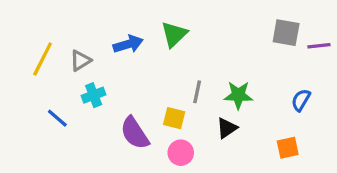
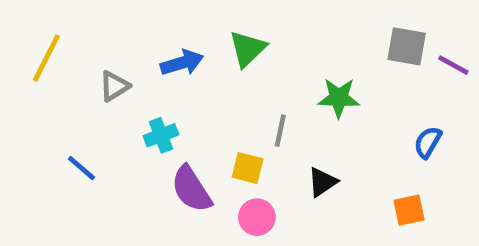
purple line: (319, 46) -> (453, 65), turned 35
yellow line: (43, 59) -> (46, 58), moved
cyan cross: (94, 95) -> (161, 135), moved
green star: (238, 95) -> (339, 98), moved

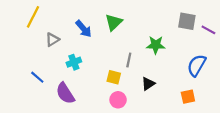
yellow line: (46, 58) -> (33, 17), moved
blue arrow: (182, 63) -> (84, 29), turned 66
blue semicircle: (428, 142) -> (197, 65), size x1.5
purple semicircle: (191, 189) -> (65, 93), moved

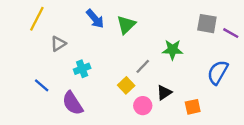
blue arrow: (84, 29) -> (95, 19), moved
gray line: (129, 60) -> (143, 66), turned 32
yellow square: (114, 77) -> (126, 85), turned 32
orange square: (188, 97) -> (193, 107), moved
pink circle: (118, 100) -> (143, 106), moved

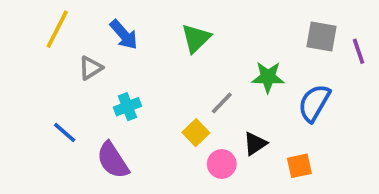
blue arrow: (95, 19) -> (124, 35), moved
purple line: (231, 33) -> (359, 51), turned 42
blue semicircle: (218, 72) -> (314, 103), moved

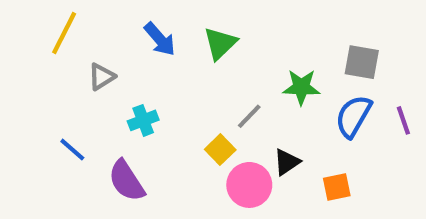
blue arrow: (124, 35) -> (160, 39), moved
gray square: (322, 36) -> (362, 62), moved
purple line: (359, 51) -> (403, 120), moved
pink circle: (222, 164) -> (249, 185), size x1.4

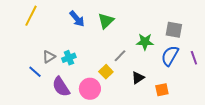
gray triangle: (102, 77) -> (49, 57), moved
pink circle: (249, 185) -> (90, 89), moved

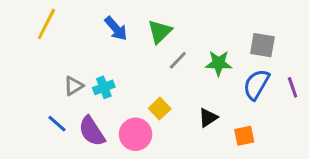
gray line: (120, 56) -> (178, 60), moved
blue line: (35, 72) -> (57, 124), moved

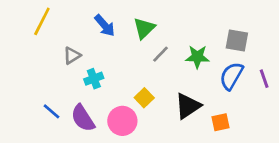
gray triangle: (74, 86) -> (72, 55), moved
black triangle: (208, 118) -> (188, 106), size x1.5

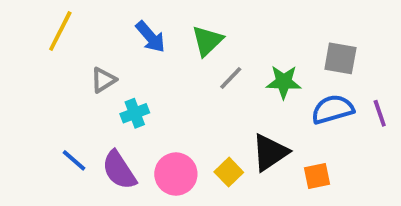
blue semicircle: (231, 76) -> (333, 109), turned 44
yellow square: (144, 98) -> (229, 172), moved

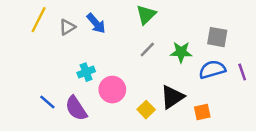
green triangle: (207, 41) -> (146, 15), moved
gray triangle: (103, 80) -> (67, 27), moved
pink circle: (176, 174) -> (112, 90), moved

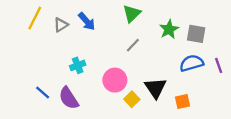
green star: (181, 52) -> (169, 29), moved, turned -30
pink circle: (112, 90) -> (115, 80), moved
black triangle: (172, 97) -> (155, 88), turned -30

